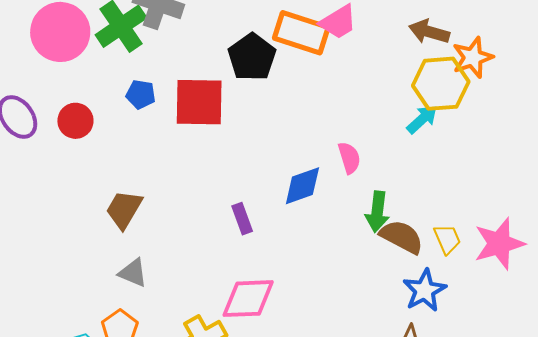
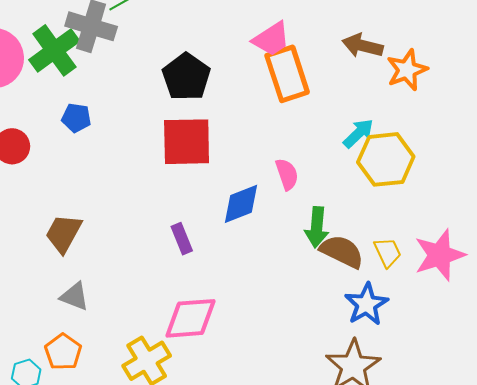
orange rectangle: (301, 33) -> (287, 74), moved, turned 56
yellow hexagon: (441, 84) -> (386, 159), moved
red square: (199, 102) -> (187, 142), moved

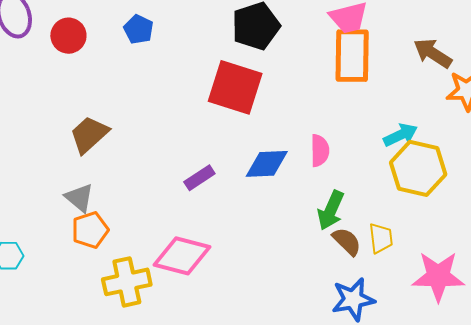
purple rectangle: (182, 239) -> (199, 178), turned 60
brown semicircle: (342, 251) -> (347, 241), size x0.7
yellow trapezoid: (388, 252) -> (381, 238), moved
orange pentagon: (63, 352) -> (90, 230), moved

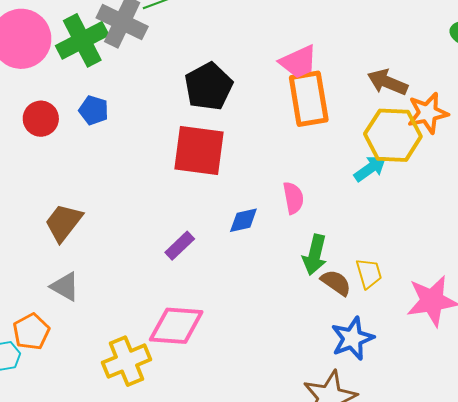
red circle: (68, 36) -> (41, 119), moved
blue diamond: (267, 164) -> (243, 220), size x0.7
yellow hexagon: (418, 168) -> (393, 135), moved
orange pentagon: (90, 230) -> (31, 332), moved

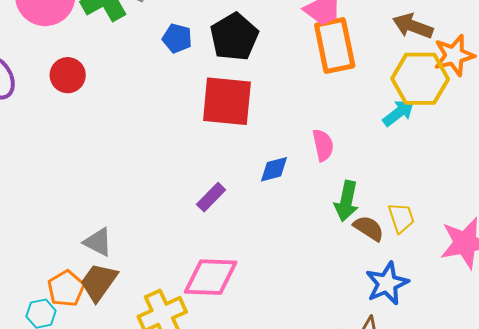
blue pentagon: (94, 110) -> (177, 38), moved
brown trapezoid: (64, 222) -> (99, 282), moved

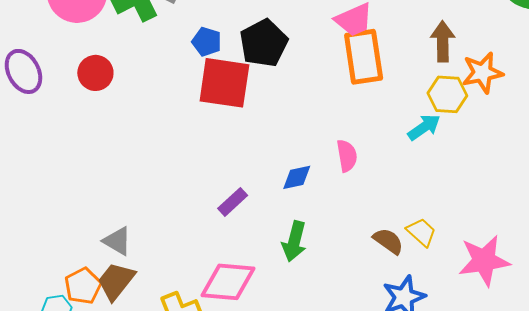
brown arrow: (413, 26) -> (443, 41), turned 66
yellow hexagon: (420, 79) -> (447, 94), size x0.7
red square: (227, 101) -> (224, 83), moved
green arrow: (346, 201) -> (294, 241), moved
yellow trapezoid: (401, 218) -> (421, 232), turned -32

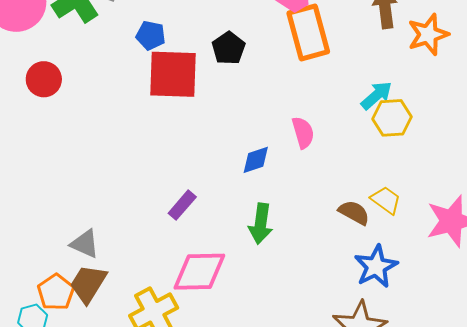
black pentagon: (264, 43) -> (229, 48), moved, size x0.7
yellow hexagon: (447, 94) -> (392, 118), moved
purple rectangle: (233, 202) -> (182, 205), moved

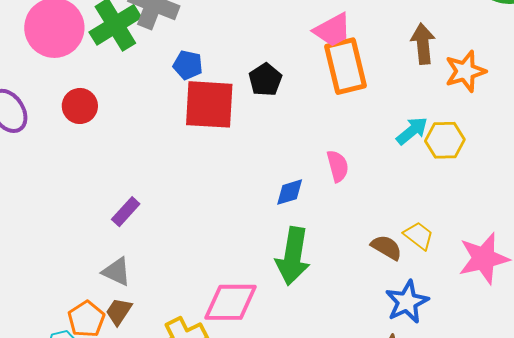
yellow hexagon: (392, 118) -> (445, 140), moved
purple rectangle: (182, 205) -> (126, 212), moved
green arrow: (261, 224) -> (293, 256), size x1.4
brown trapezoid: (88, 284) -> (119, 311), size x0.7

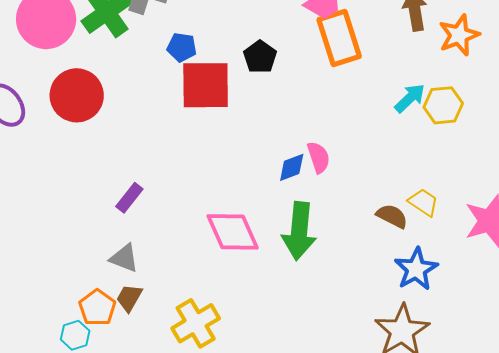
red circle: (80, 106) -> (77, 95), size x1.5
pink semicircle: (338, 166) -> (319, 157), moved
pink diamond: (230, 302) -> (233, 232), moved, turned 70

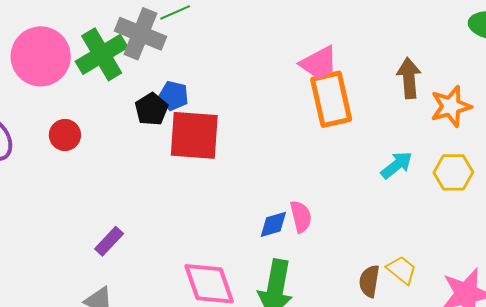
black pentagon: (260, 57) -> (151, 109), moved
red circle: (77, 95) -> (65, 135), size x0.6
yellow hexagon: (443, 105) -> (453, 172), moved
brown semicircle: (392, 216) -> (369, 281), turned -112

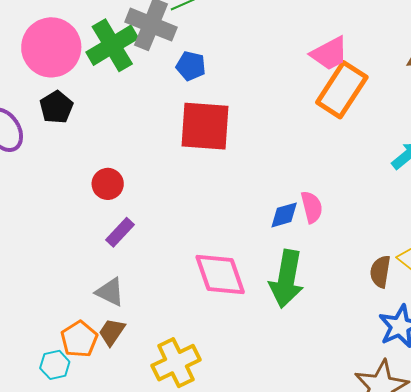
blue pentagon: (174, 96) -> (191, 66), moved
orange rectangle: (331, 99) -> (342, 90), turned 46
black pentagon: (151, 109) -> (56, 107), moved
red circle: (65, 135) -> (108, 184), moved

